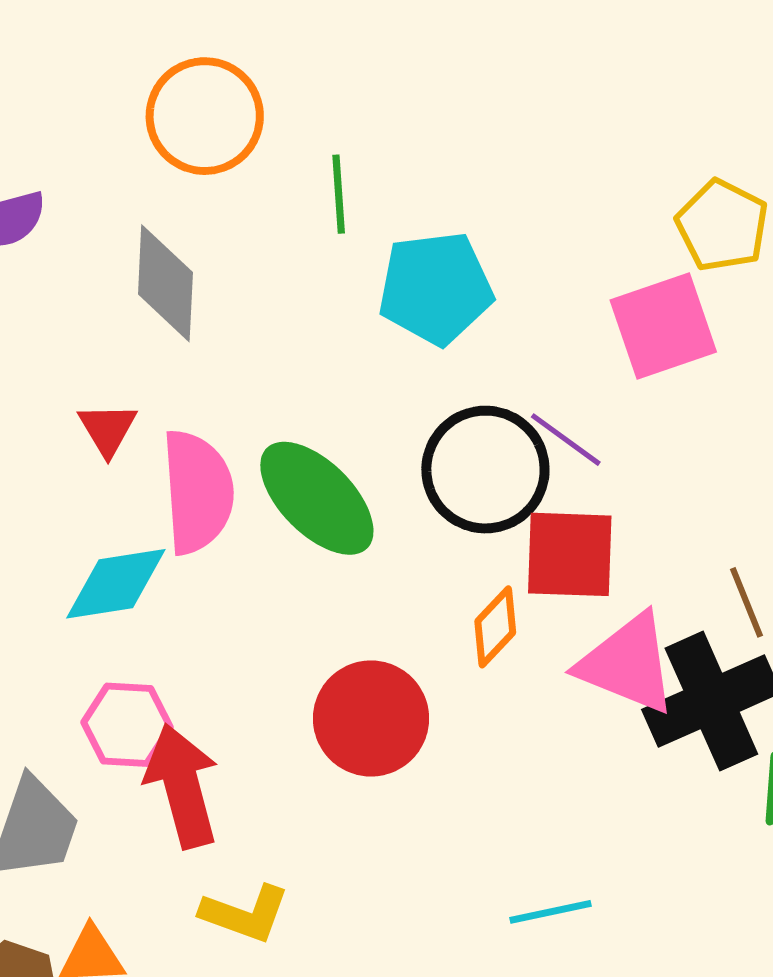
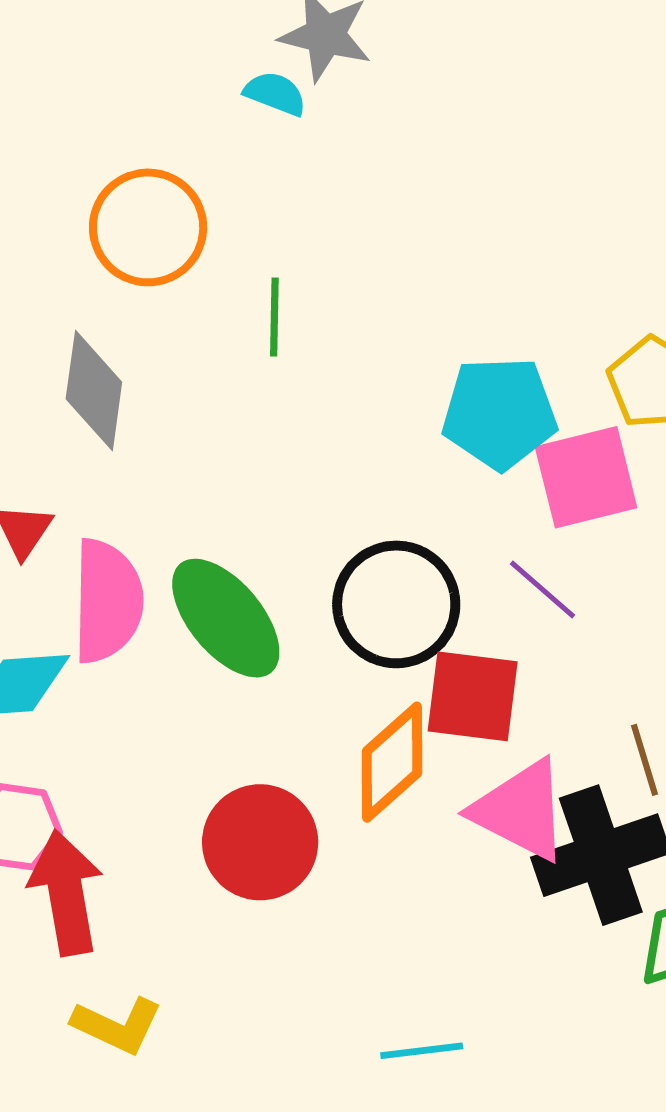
cyan pentagon: (435, 288) -> (499, 413), moved
purple line: (566, 440) -> (543, 589), moved
orange diamond: (495, 627) -> (392, 762), size x1.5

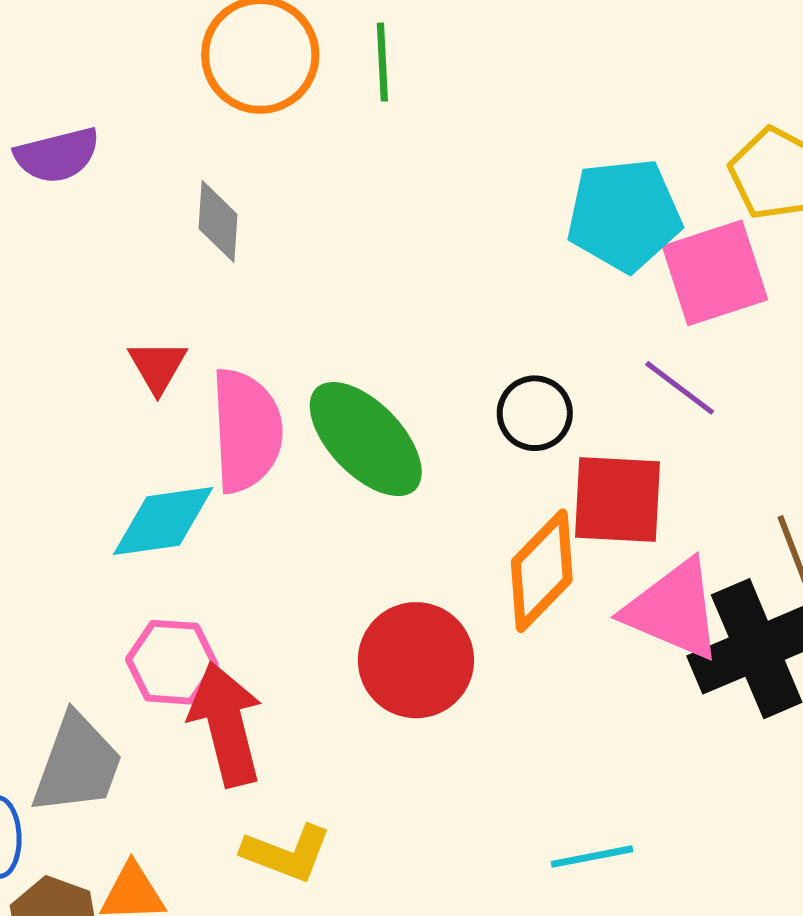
green line: (274, 317) -> (382, 62), moved
gray diamond: (94, 391) -> (218, 221), size x0.7
black circle: (396, 604) -> (535, 413), size x0.6

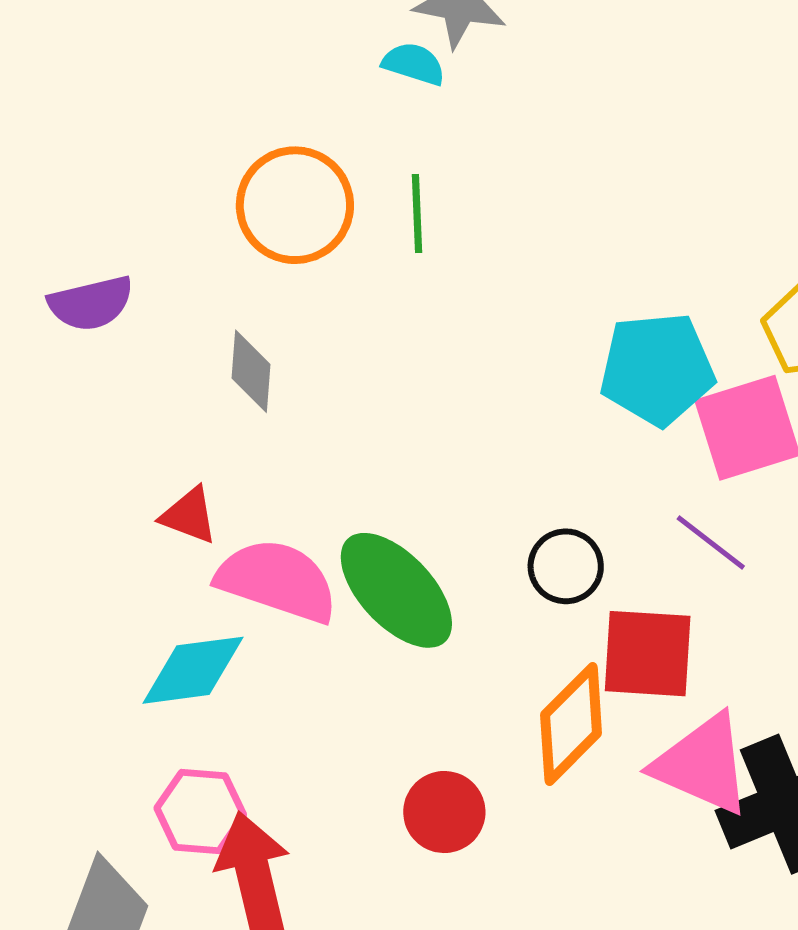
red triangle: (158, 366) -> (189, 515), turned -40
pink semicircle: (246, 431) -> (277, 581), turned -69
red circle: (416, 660) -> (444, 812), size x0.7

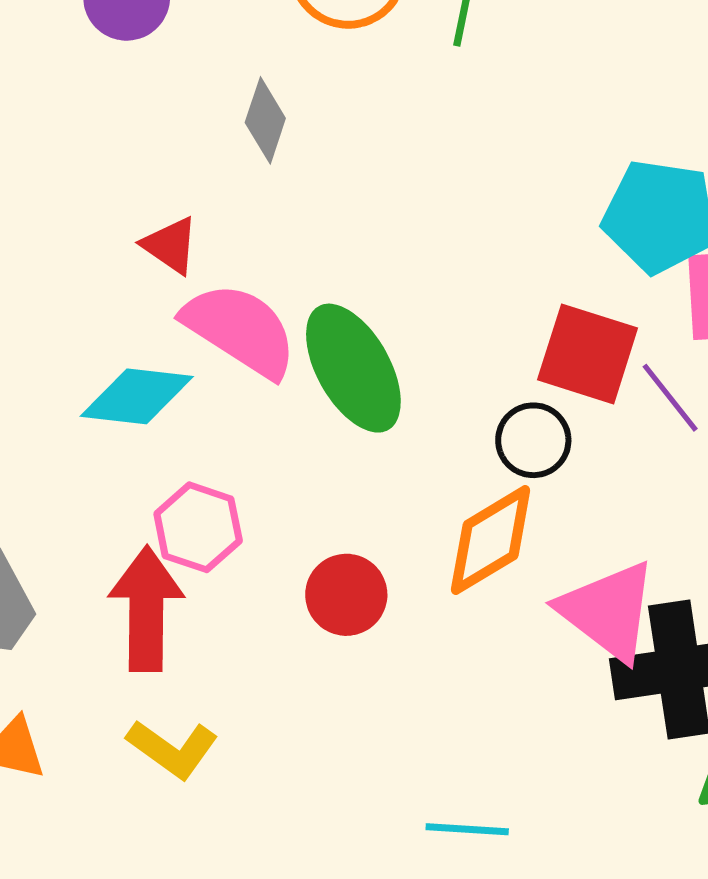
black circle: (566, 566) -> (533, 440), moved
red square: (648, 654) -> (588, 354), moved
pink hexagon: (200, 811) -> (198, 527), moved

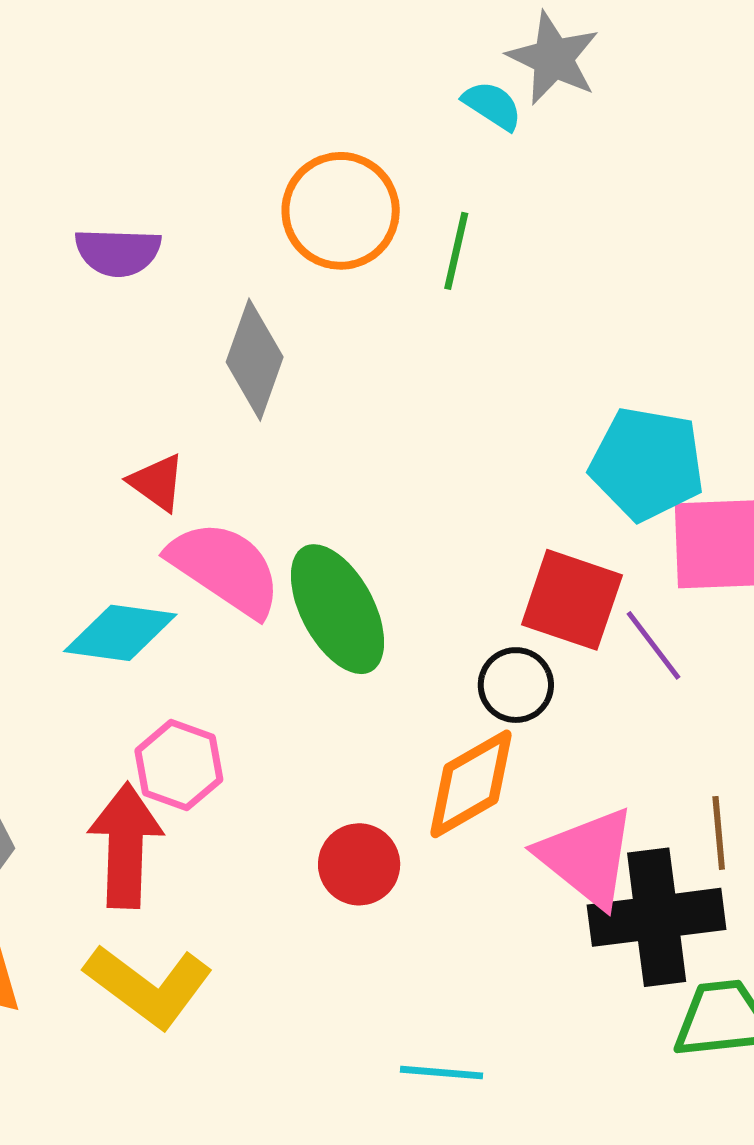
gray diamond: (265, 120) -> (255, 360), size x1.4
red circle: (346, 595) -> (359, 864), moved
yellow L-shape: (172, 749) -> (149, 986), size x1.4

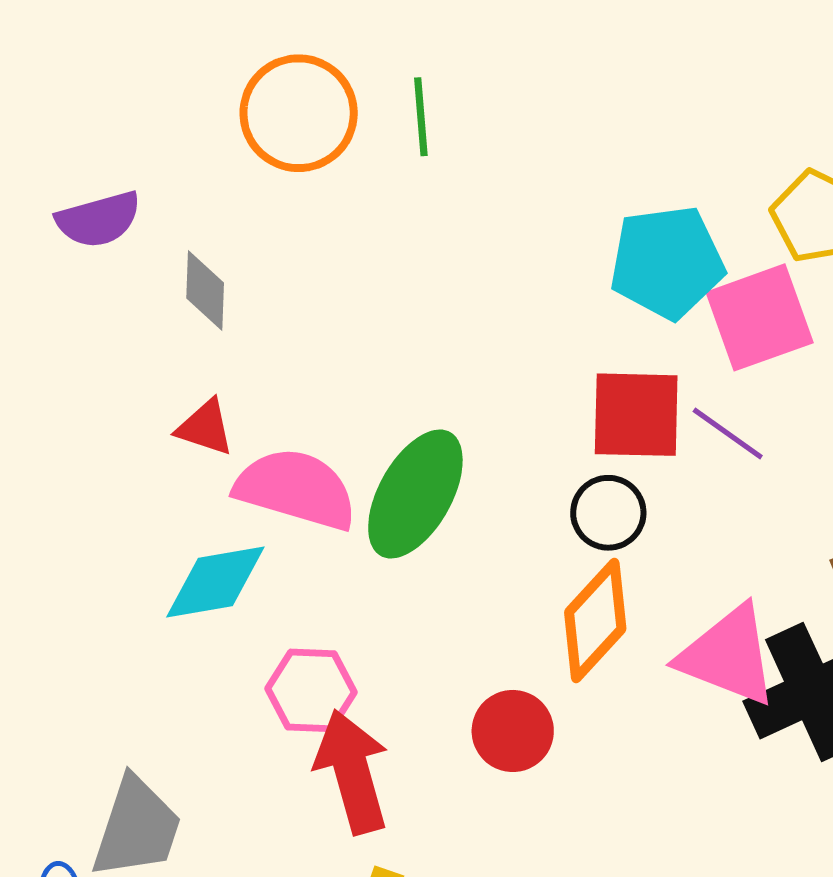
gray diamond: (255, 360) -> (205, 291), moved, size x0.7
green ellipse: (337, 609) -> (415, 494), turned 75
red arrow: (125, 846) -> (352, 772), moved

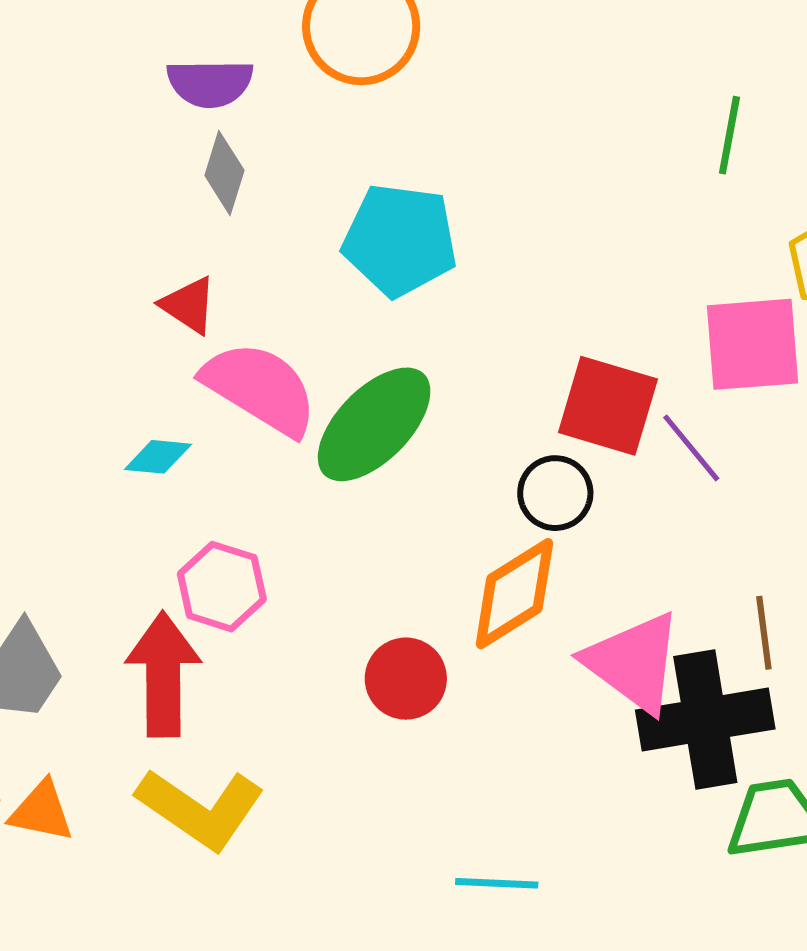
green line: (421, 117) -> (729, 135), moved
purple semicircle: (99, 219) -> (210, 83), moved
cyan pentagon: (667, 262) -> (400, 240), moved
cyan diamond: (215, 582) -> (158, 457), size x0.6
red arrow: (352, 772) -> (163, 674), moved

